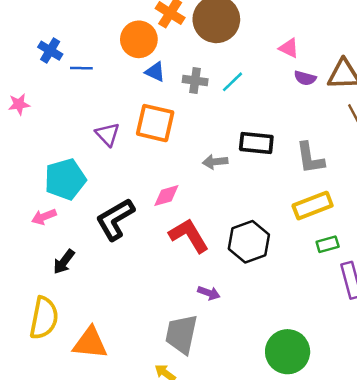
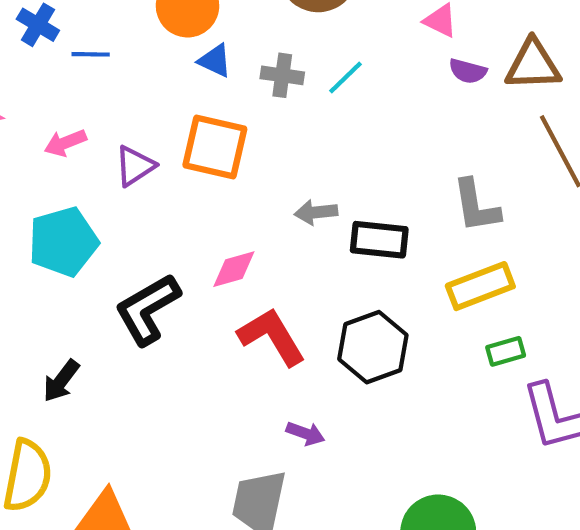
purple triangle: (108, 134) -> (135, 166), turned 40
black rectangle: (256, 143) -> (379, 240), moved
pink arrow: (44, 217) -> (65, 143), moved

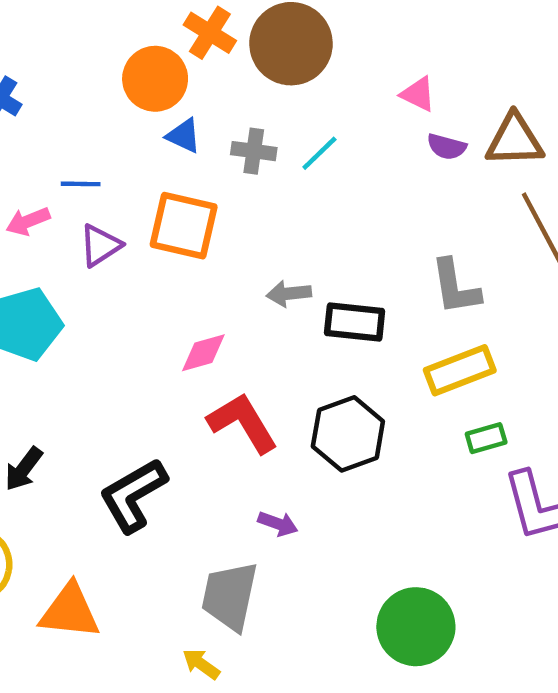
blue line: (91, 54) -> (81, 184), moved
black L-shape: (147, 309) -> (133, 495), moved

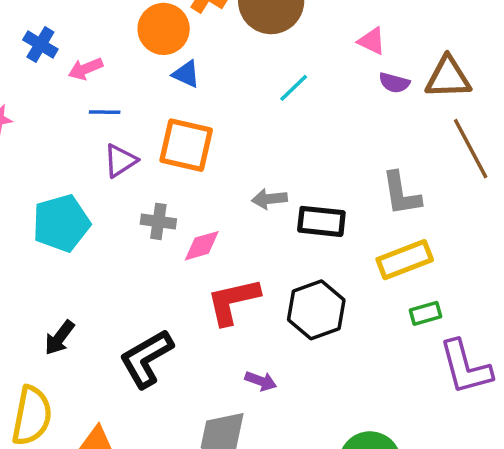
gray cross: (254, 151) -> (158, 221), moved
pink arrow: (28, 221) -> (86, 69), moved
red L-shape: (243, 423) -> (233, 301), turned -72

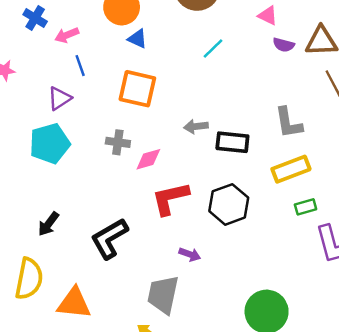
blue line: (105, 112) -> (80, 66), turned 70
purple triangle: (120, 161) -> (59, 98), moved

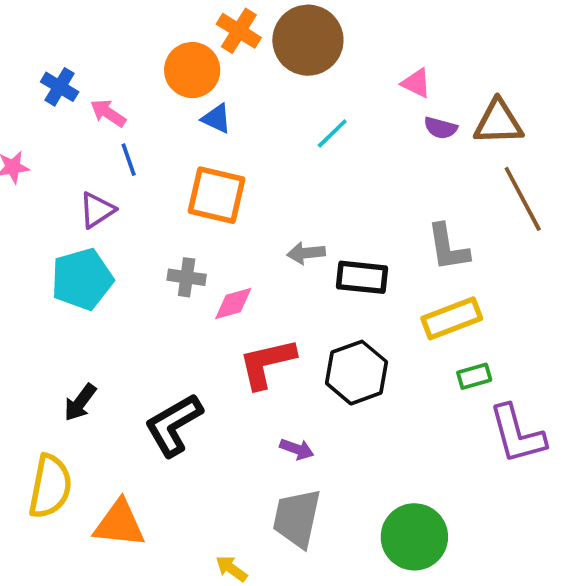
pink arrow: (67, 35) -> (108, 113), turned 55
gray trapezoid: (163, 295) -> (297, 518), moved

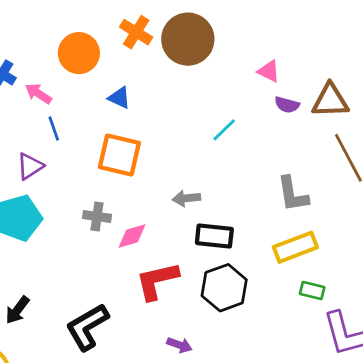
orange circle: (192, 70) -> (79, 53), moved
cyan line: (332, 134) -> (224, 130), moved
black rectangle: (362, 277) -> (214, 236), moved
green rectangle: (474, 376) -> (312, 291), turned 30

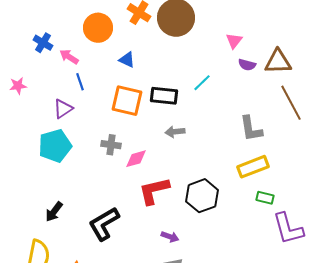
pink triangle: (269, 71) -> (234, 41), turned 42
black rectangle: (214, 236) -> (164, 96), moved

